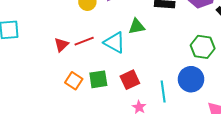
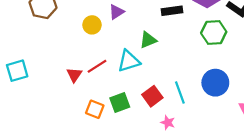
cyan triangle: (115, 42) -> (129, 61), turned -35
green hexagon: (203, 47) -> (214, 32), moved
cyan line: (163, 91) -> (180, 92), moved

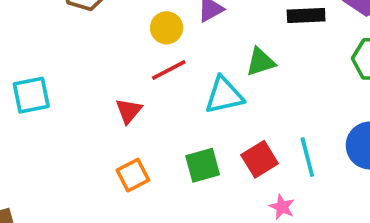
red line: (97, 66) -> (169, 70), moved
orange square: (95, 109) -> (133, 175), moved, turned 36

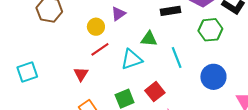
green triangle: (261, 62) -> (149, 39), turned 30
cyan line: (307, 157) -> (177, 57), moved

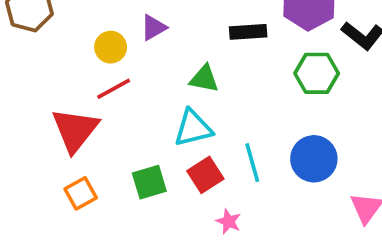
cyan line: (177, 57) -> (252, 163), moved
cyan triangle: (132, 59) -> (193, 128), moved
red triangle: (81, 74) -> (75, 130), size x1.8

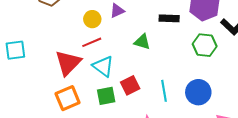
cyan triangle: (193, 128) -> (103, 66), moved, turned 45
red square: (205, 175) -> (130, 85), moved
orange square: (81, 193) -> (68, 98), size x1.4

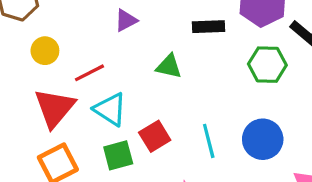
yellow circle: (92, 19) -> (45, 51), moved

